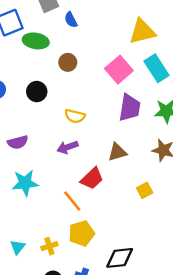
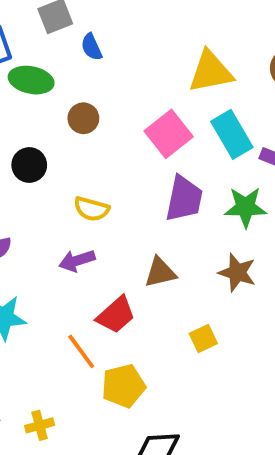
yellow pentagon: (81, 233) -> (123, 386), moved

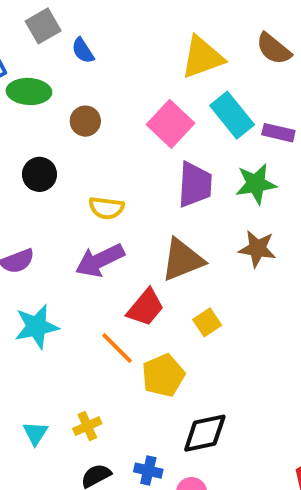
purple arrow: (77, 261) -> (100, 260), size x1.4
brown triangle: (160, 272) -> (182, 260), size x1.4
yellow square: (203, 338) -> (207, 322), moved

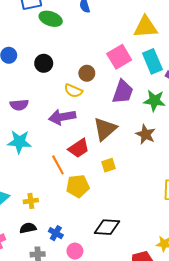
brown circle: (85, 121) -> (87, 73), moved
brown triangle: (182, 260) -> (105, 129), turned -35
black diamond: (205, 433) -> (107, 227), moved

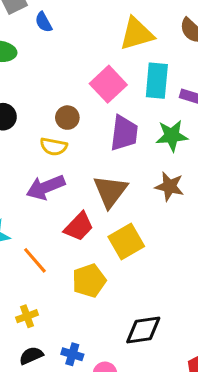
cyan rectangle: (152, 61) -> (157, 81), turned 40
orange line: (58, 165) -> (35, 260), moved
yellow square: (108, 165) -> (126, 241), size x1.6

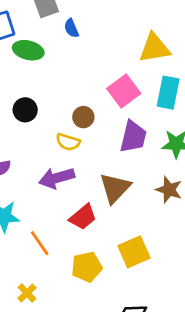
yellow square: (126, 241) -> (134, 252), moved
yellow cross: (27, 316) -> (27, 293), turned -30

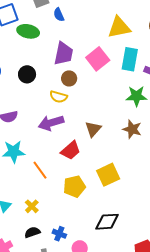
purple trapezoid: (133, 137) -> (64, 54), moved
brown triangle: (115, 188) -> (93, 129), size x0.7

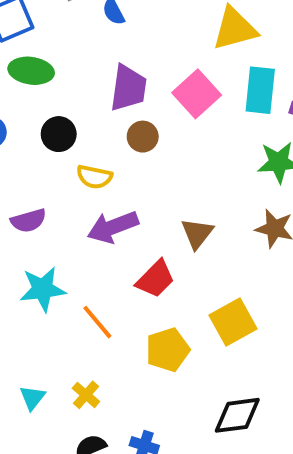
green ellipse: (28, 31) -> (31, 71), moved
yellow semicircle: (58, 97) -> (94, 177), moved

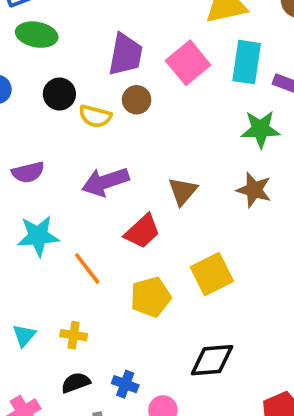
yellow semicircle: (94, 177) -> (95, 116), moved
yellow cross: (86, 395) -> (74, 335), turned -35

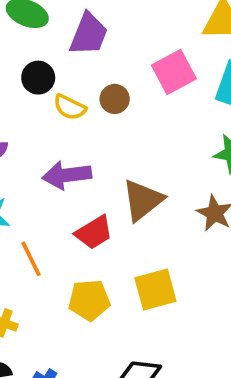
purple trapezoid: (125, 54) -> (89, 34), moved
brown triangle: (183, 191) -> (143, 200), size x1.4

